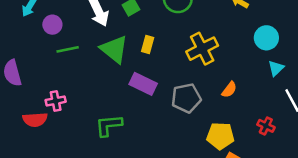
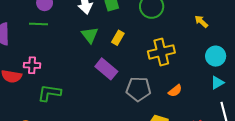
green line: (68, 49) -> (39, 24), moved
green triangle: (114, 49) -> (90, 35), size x0.7
green L-shape: (109, 125) -> (49, 93), moved

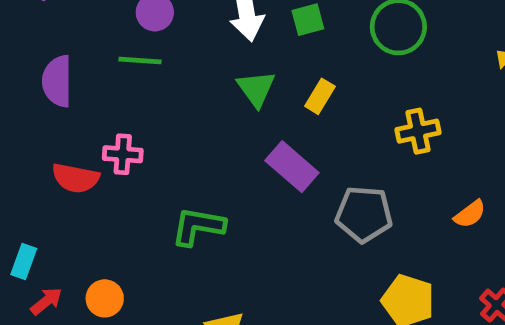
yellow cross: (161, 52) -> (418, 131), size x0.7
orange semicircle: (175, 91) -> (470, 214), moved
green L-shape: (49, 93) -> (198, 226), moved

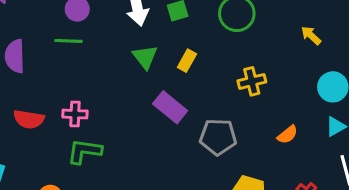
pink cross: (123, 154) -> (75, 114), moved
green L-shape: (198, 226) -> (84, 151), moved

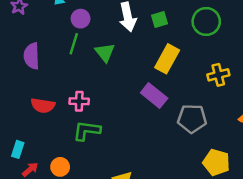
green line: (68, 41) -> (74, 44), turned -75
green triangle: (145, 57) -> (105, 52), moved
yellow rectangle: (187, 61) -> (167, 59), size x1.6

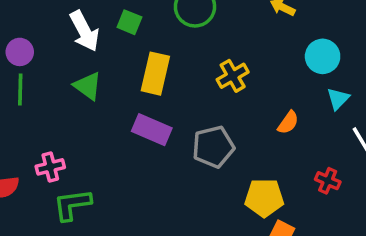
green square: (159, 20) -> (129, 22), turned -35
green triangle: (105, 52) -> (88, 86), moved

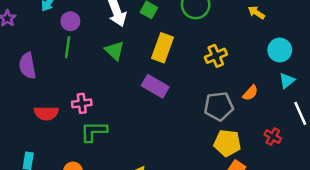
gray pentagon: (213, 147) -> (219, 106), moved

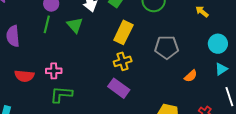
green triangle: (115, 51) -> (75, 25), moved
yellow cross: (216, 56) -> (123, 61), moved
purple rectangle: (155, 86) -> (119, 88), moved
gray pentagon: (219, 106) -> (167, 47), moved

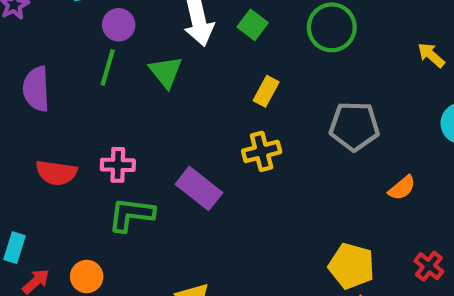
yellow rectangle: (123, 32) -> (266, 91), size x0.6
purple rectangle: (119, 88) -> (199, 188), moved

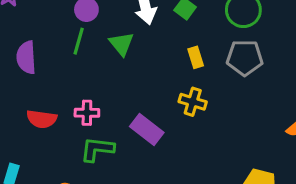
yellow rectangle: (266, 91) -> (196, 57), turned -45
gray pentagon: (354, 126) -> (245, 58), moved
yellow cross: (262, 151) -> (193, 102), turned 32

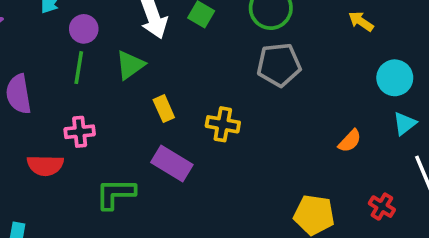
green triangle: (122, 44) -> (130, 65), turned 40
yellow rectangle: (196, 57) -> (164, 109), moved
pink cross: (87, 113) -> (80, 132), moved

